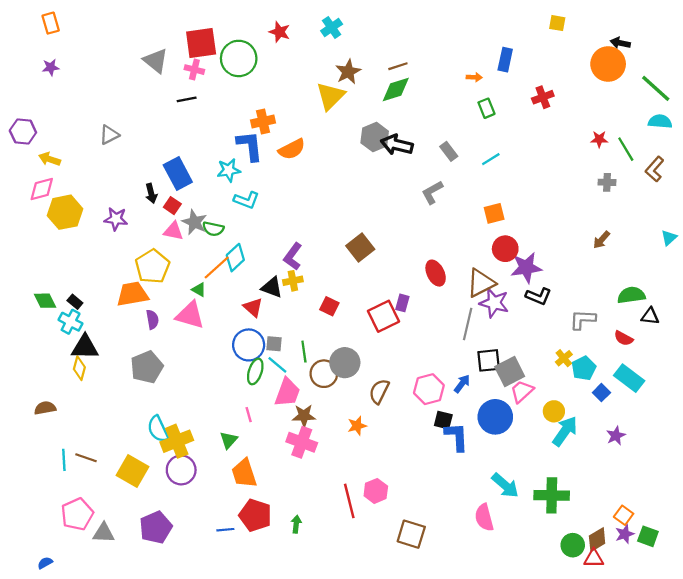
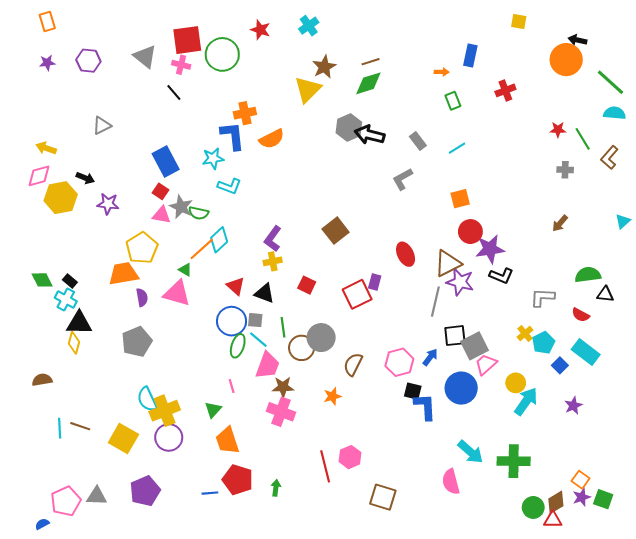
black line: (187, 99) -> (174, 93), turned 60
purple hexagon: (23, 131) -> (88, 61), moved
black arrow: (151, 193) -> (85, 178), moved, turned -54
black triangle: (272, 287) -> (264, 293), moved
pink pentagon: (77, 514) -> (66, 501), moved

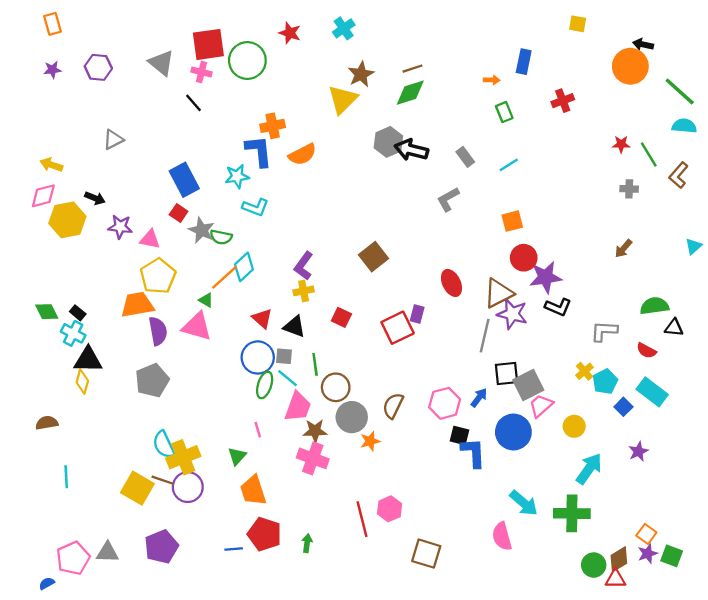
pink triangle: (162, 215) -> (150, 239), moved
purple semicircle: (142, 297) -> (158, 331), size x1.4
gray circle: (321, 338) -> (352, 417), moved
cyan arrow: (526, 401) -> (589, 469), moved
brown line: (80, 426) -> (163, 480), moved

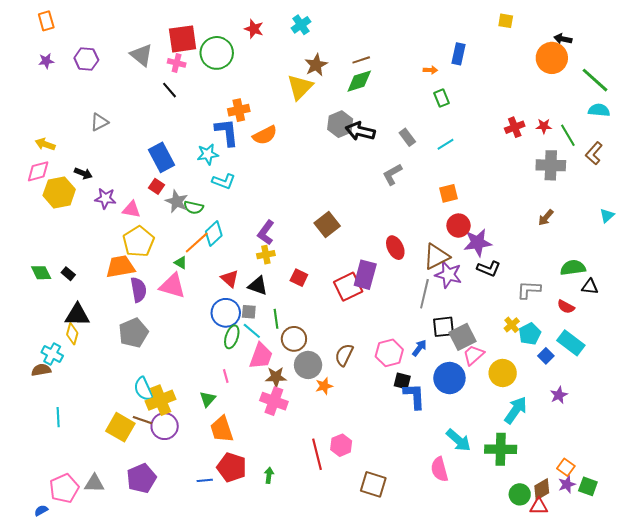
red cross: (563, 101) -> (515, 127), moved
gray cross: (629, 189) -> (551, 165), size x1.8
purple rectangle: (417, 314) -> (365, 275), size x1.8
cyan cross: (73, 333) -> (52, 354), moved
yellow circle: (574, 426) -> (503, 373), size x1.4

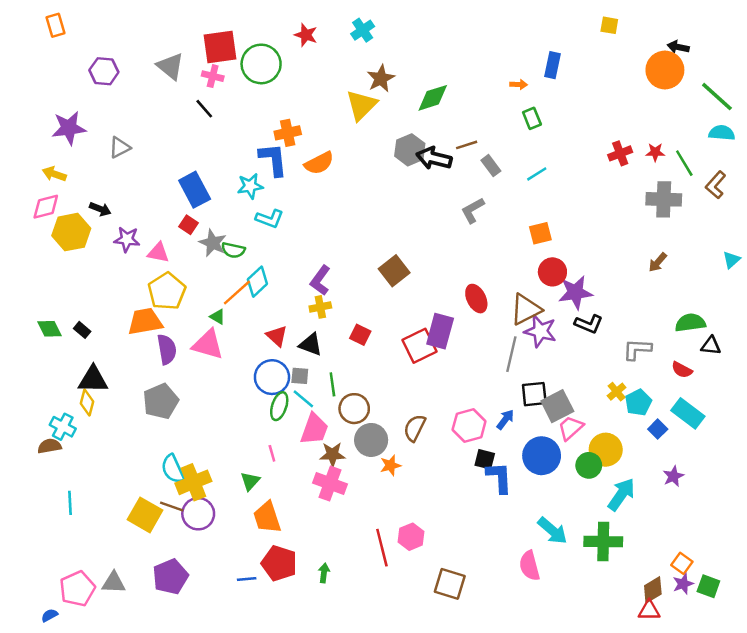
brown line: (361, 60) -> (467, 145), moved
purple star: (46, 61) -> (69, 128), moved, size x1.8
green circle: (520, 494) -> (589, 465), moved

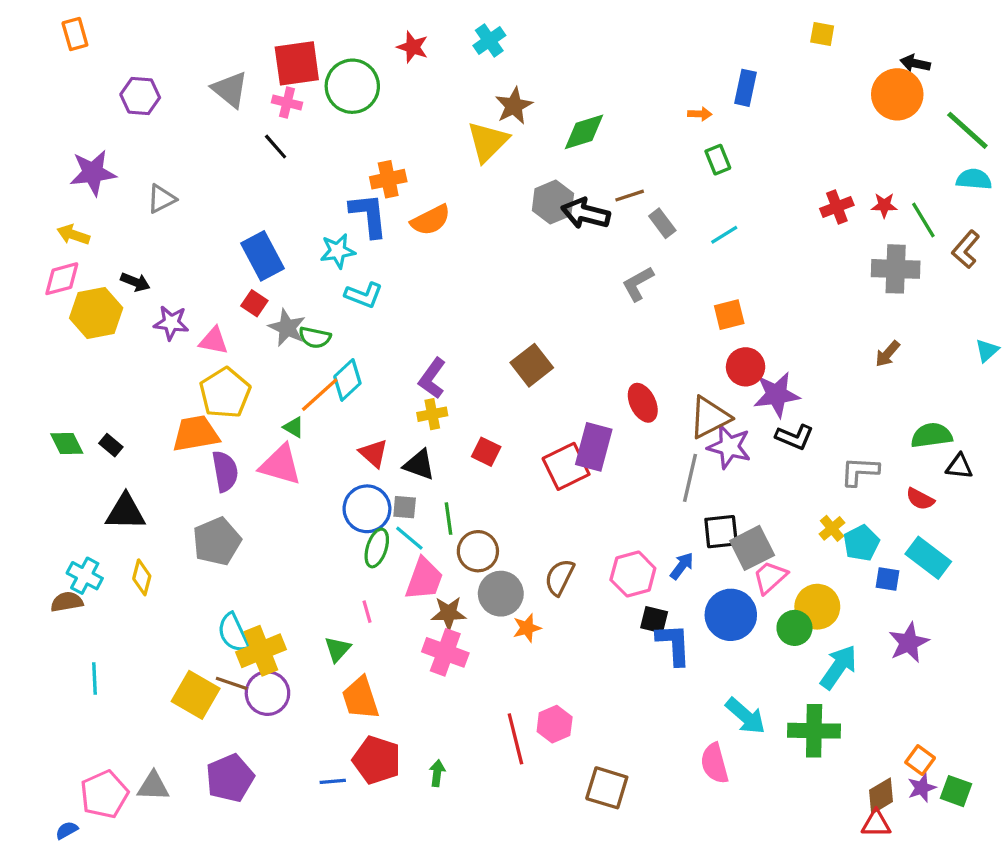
yellow diamond: (87, 403) -> (142, 577), moved
blue square: (658, 429) -> (887, 579), turned -36
purple star: (673, 476) -> (909, 643), size x1.4

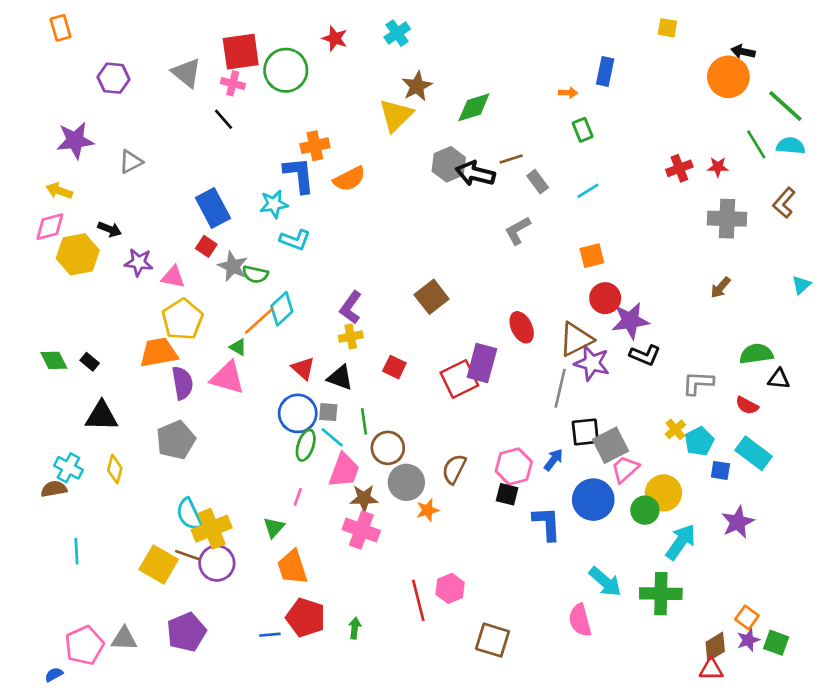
green line: (923, 220) -> (756, 144), moved
pink line: (367, 612) -> (298, 497), turned 36
black square: (654, 620) -> (507, 494), moved

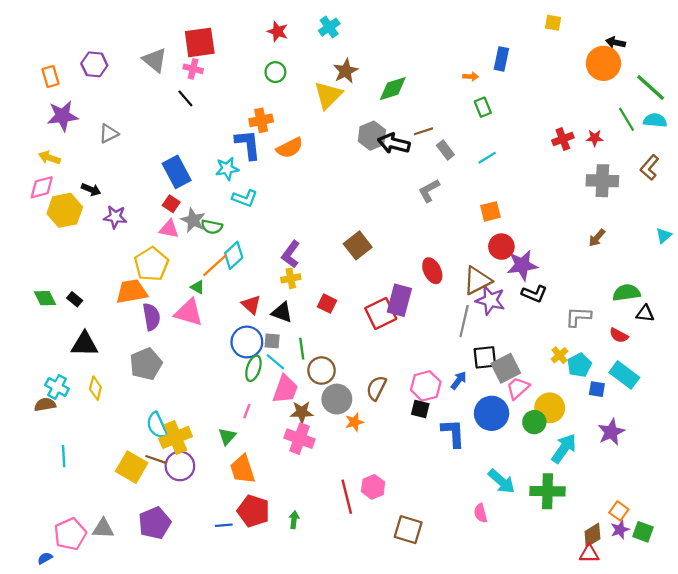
orange rectangle: (60, 28) -> (50, 76), moved
green circle: (286, 70) -> (275, 72), moved, size x0.6
pink triangle: (173, 277) -> (169, 229), moved
pink semicircle: (580, 620) -> (481, 513), size x0.7

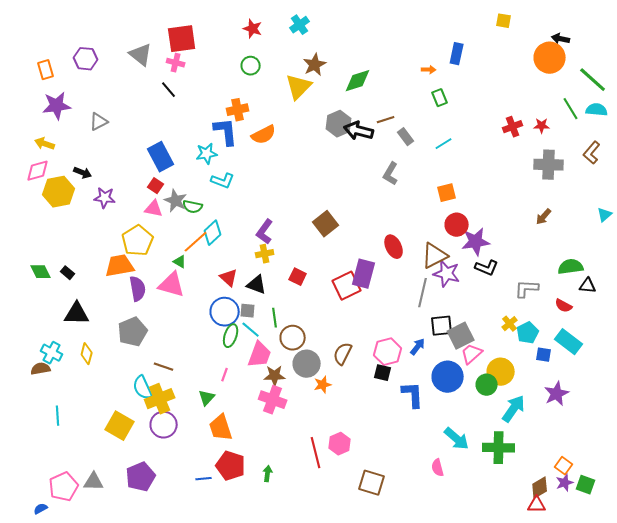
gray L-shape: (429, 191) -> (391, 174), turned -30
brown line: (156, 459) -> (164, 367), moved

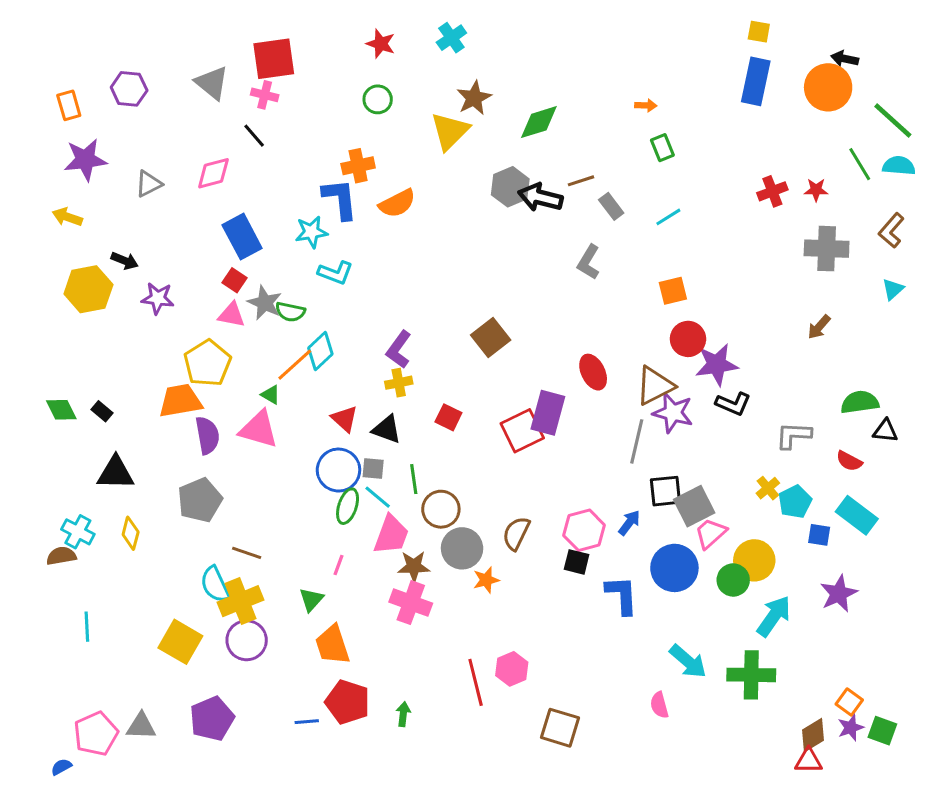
blue rectangle: (457, 54) -> (756, 81), moved, size x1.4
pink diamond: (38, 171) -> (213, 173), moved
cyan triangle: (605, 215) -> (893, 289), moved

